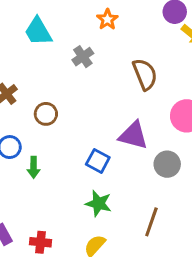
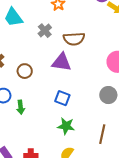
brown semicircle: (145, 74) -> (74, 39), moved, turned 115
purple triangle: (133, 135) -> (62, 62), moved

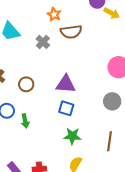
brown semicircle: (74, 39) -> (71, 32), moved
purple triangle: (62, 62) -> (66, 84), moved

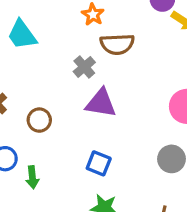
gray cross: (43, 42) -> (84, 67), moved
purple triangle: (66, 84) -> (101, 103), moved

